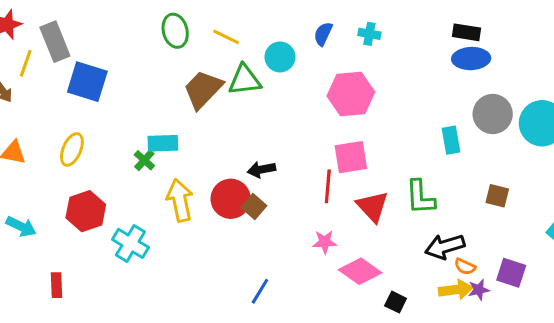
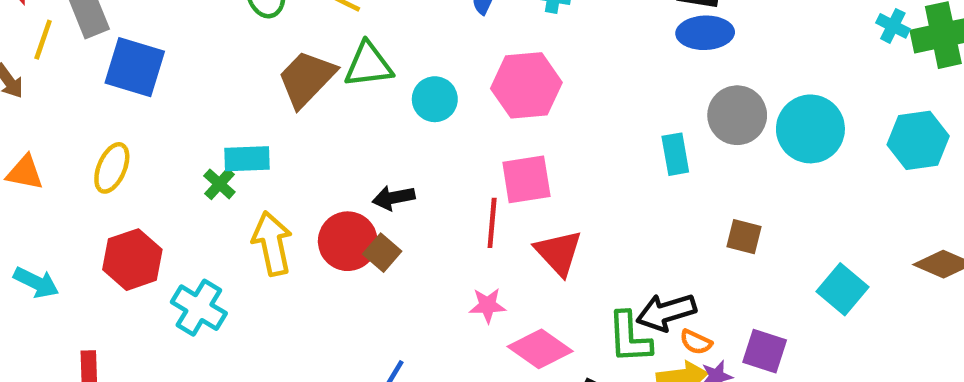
cyan circle: (280, 57) -> (435, 99), moved
green L-shape: (420, 197) -> (629, 337), moved

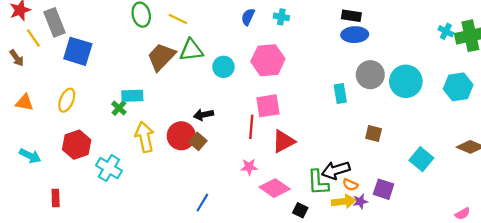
yellow line: (43, 40) -> (33, 38), turned -54
red triangle: (558, 253) -> (284, 141), turned 45

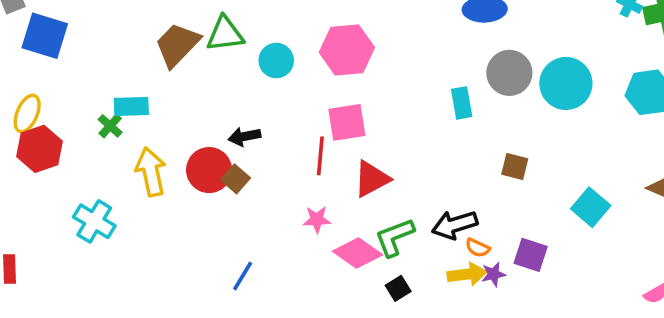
red hexagon: (77, 145) -> (40, 149), moved
green L-shape: (318, 182) -> (395, 237), moved, turned 72
black square: (300, 210) -> (398, 288), turned 32

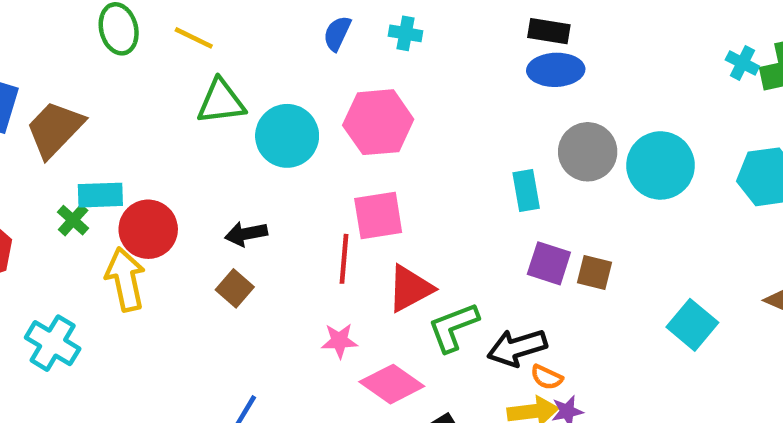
brown trapezoid: (177, 45) -> (55, 129), moved
cyan circle: (276, 61) -> (287, 136), size x1.4
red circle: (209, 170) -> (148, 229), moved
green L-shape: (395, 237) -> (453, 327), moved
purple square: (531, 255) -> (549, 263), moved

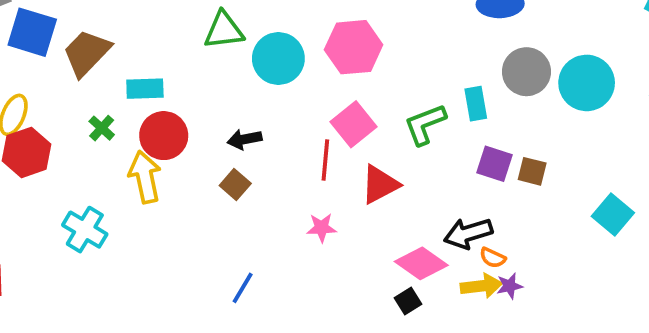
cyan rectangle: (100, 195) -> (145, 89), moved
pink square: (378, 216) -> (354, 124), turned -30
green L-shape: (453, 327) -> (425, 124), moved
pink diamond: (392, 384) -> (421, 263), moved

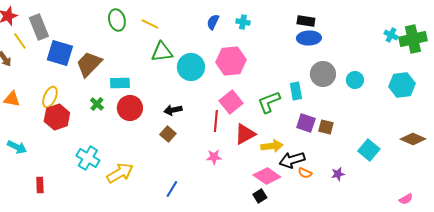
cyan circle: (587, 83) -> (355, 80), size x0.6
yellow arrow: (145, 177) -> (120, 173), moved, turned 72
yellow arrow: (481, 286) -> (272, 146), moved
purple star: (510, 286) -> (338, 174), moved

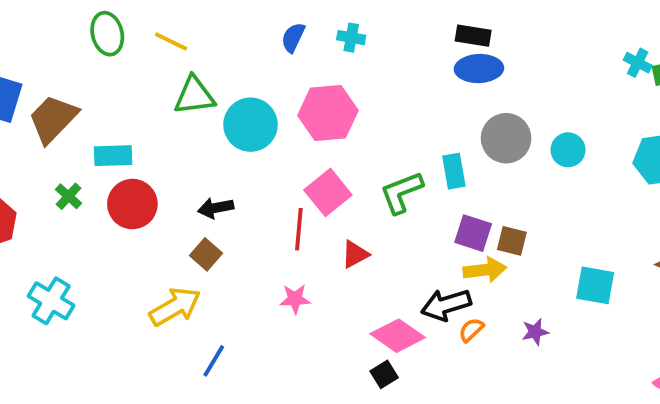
red triangle: (245, 134) -> (355, 254), size x0.7
yellow arrow: (272, 146) -> (485, 270), moved
cyan square: (369, 150) -> (595, 285), turned -30
yellow arrow: (120, 173) -> (175, 307), moved
orange semicircle: (305, 173) -> (471, 330), turned 112

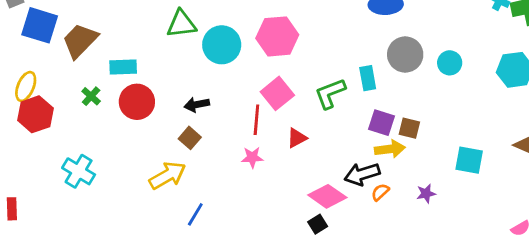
pink star: (295, 299) -> (252, 157), moved

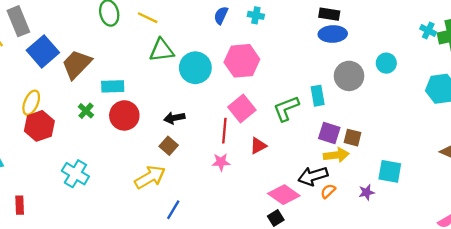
blue square: (40, 25) -> (43, 51), turned 32
cyan circle: (450, 63) -> (386, 63), moved
cyan square: (469, 160) -> (390, 171), moved

